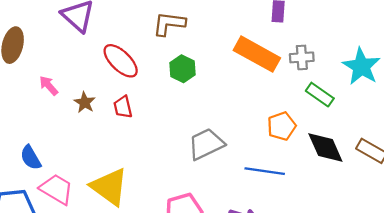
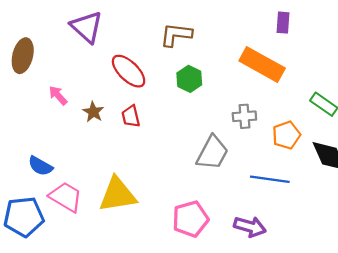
gray cross: (302, 57) -> (244, 116), moved
gray trapezoid: (206, 144) -> (212, 153), turned 144
blue semicircle: (31, 158) -> (40, 166), turned -30
yellow triangle: (109, 187) -> (118, 195), turned -45

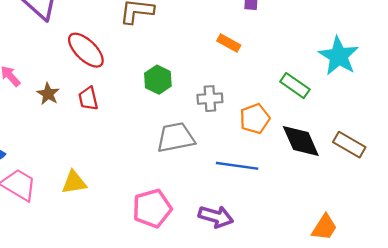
orange rectangle: (262, 64) -> (229, 43), size x0.5
green hexagon: (189, 79) -> (158, 80), moved
gray trapezoid: (212, 153) -> (176, 137), turned -129
yellow triangle: (118, 195) -> (74, 182), size x0.6

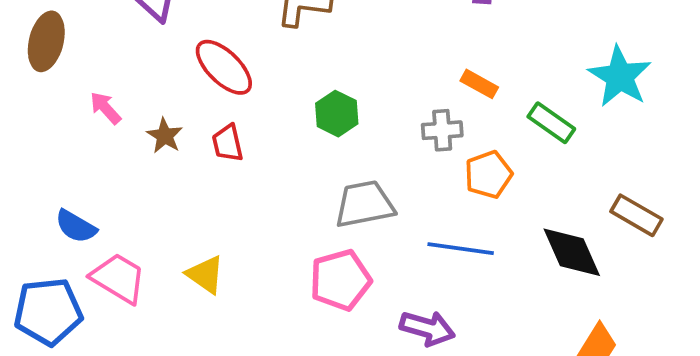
orange rectangle: (229, 43) -> (479, 84), moved
gray cross: (210, 99) -> (442, 130), moved
black diamond: (301, 141) -> (572, 252), moved
yellow triangle: (74, 182) -> (205, 274), turned 44
pink pentagon: (152, 208) -> (340, 280), moved

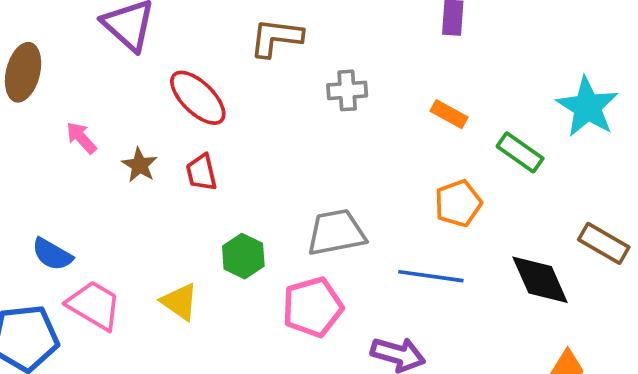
green hexagon: (337, 114) -> (243, 256), moved
gray cross: (442, 130) -> (347, 90), moved

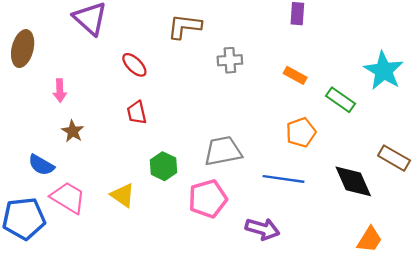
red ellipse: (198, 98) -> (134, 65), size x0.7
pink arrow: (81, 138) -> (60, 90), turned -140
brown star: (140, 165) -> (73, 131), moved

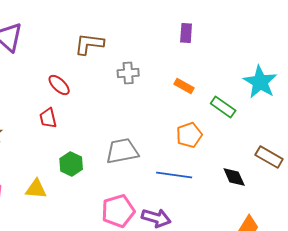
red ellipse: (134, 65) -> (59, 85), moved
black diamond: (353, 181) -> (234, 177), size x0.7
yellow triangle: (123, 195) -> (36, 189), turned -30
pink pentagon: (208, 199) -> (118, 211), moved

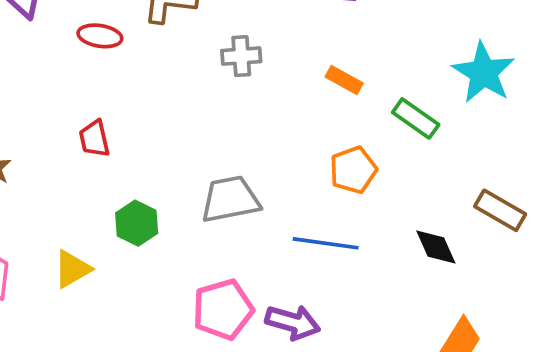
red ellipse: (59, 85) -> (100, 36), moved, turned -35
yellow triangle: (36, 189) -> (72, 269), turned -35

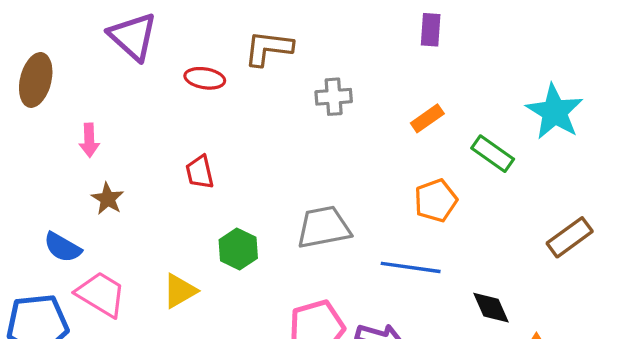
orange rectangle: (344, 80) -> (427, 118), turned -64
brown rectangle: (500, 210) -> (570, 237), turned -66
black diamond: (436, 247) -> (491, 308), moved

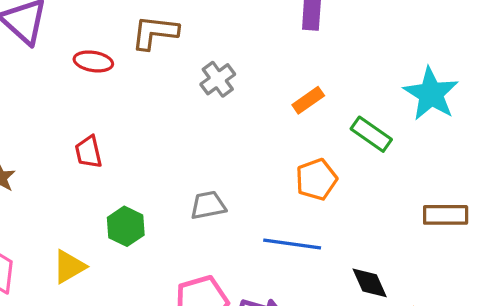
gray cross: (334, 97) -> (218, 79), turned -32
gray trapezoid: (324, 227) -> (208, 205), size x0.7
brown rectangle: (570, 237) -> (446, 215), turned 36

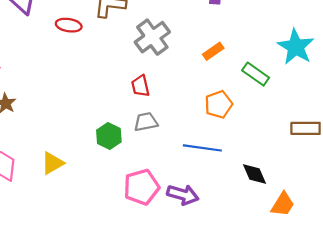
gray cross: (218, 79) -> (152, 37), size x1.5
red trapezoid: (89, 152) -> (140, 86), moved
green hexagon: (126, 226) -> (109, 136), moved

